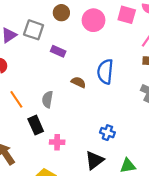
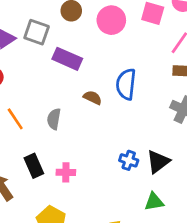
purple rectangle: (58, 51) -> (67, 59), size x1.5
black rectangle: (36, 125) -> (34, 166), moved
black triangle: (95, 160) -> (158, 162), moved

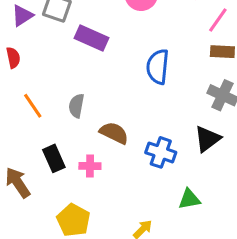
brown semicircle: (93, 98) -> (114, 133), moved, size x1.4
blue cross: (129, 160) -> (161, 152), size x1.4
black triangle: (158, 162) -> (207, 139), moved

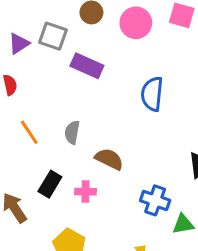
blue cross: (161, 152) -> (155, 200), moved
black rectangle: (54, 158) -> (50, 184), turned 55

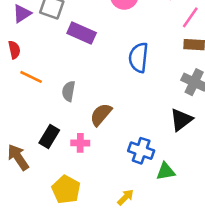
orange line: (29, 132) -> (31, 77), moved, turned -30
brown semicircle: (109, 159) -> (101, 114), turned -75

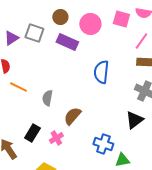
purple rectangle: (82, 33) -> (67, 42), moved
pink cross: (80, 143) -> (56, 138), turned -32

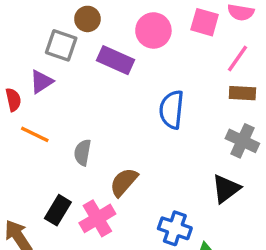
brown circle: (60, 17) -> (87, 19), moved
purple triangle: (11, 38) -> (41, 82), moved
pink cross: (56, 138) -> (97, 218), size x1.5

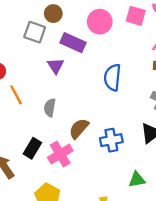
purple triangle: (41, 82) -> (56, 66), moved, turned -30
orange line: (35, 134) -> (16, 95), turned 36
blue cross: (175, 228) -> (111, 140), moved, turned -30

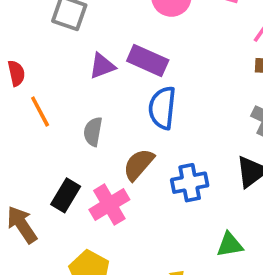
purple rectangle: (73, 43) -> (148, 60), moved
purple triangle: (56, 66) -> (102, 66), turned 42
blue semicircle: (112, 77) -> (162, 108), moved

